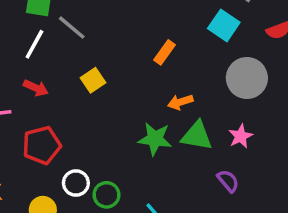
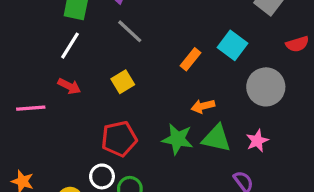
cyan square: (224, 25) -> (232, 45), moved
gray line: (72, 28) -> (130, 31), moved
red pentagon: (42, 145) -> (119, 139), moved

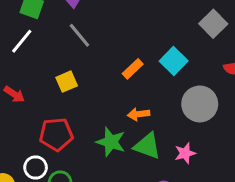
red arrow: (69, 86) -> (14, 94), moved

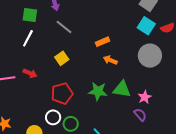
cyan square: (174, 61) -> (146, 26), moved
orange rectangle: (133, 69) -> (103, 42), turned 32
orange arrow: (139, 114) -> (110, 60), moved, turned 40
pink star: (185, 153) -> (145, 97), moved

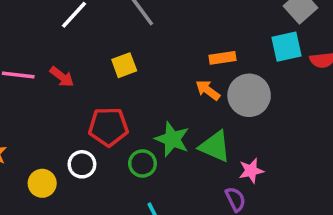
cyan square: (146, 26) -> (287, 47), turned 30
orange rectangle: (103, 42) -> (222, 58), moved
gray circle: (150, 56) -> (249, 95), moved
green circle: (71, 124) -> (142, 163), moved

